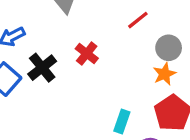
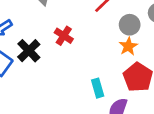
cyan rectangle: (122, 121) -> (98, 88), turned -30

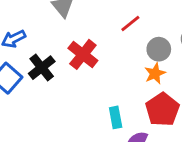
red cross: (64, 36) -> (83, 54), size x1.4

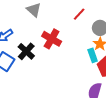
cyan rectangle: (116, 117) -> (93, 55), moved

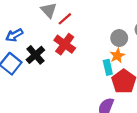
red line: (79, 14) -> (65, 19), moved

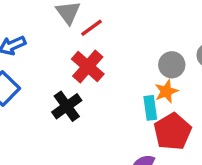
black cross: (35, 55) -> (67, 106), moved

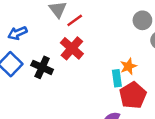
gray circle: (172, 65) -> (142, 20), moved
black cross: (67, 106) -> (42, 67), moved, turned -30

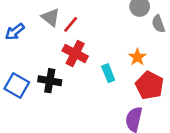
blue arrow: (17, 33) -> (15, 32), moved
cyan rectangle: (117, 78) -> (108, 73), moved

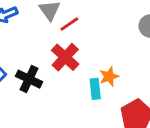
orange star: (137, 57) -> (109, 77), moved

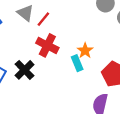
black cross: (29, 79) -> (25, 70), turned 36

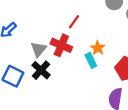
gray triangle: (25, 13) -> (38, 49), moved, turned 35
red line: (43, 19) -> (74, 22), moved

